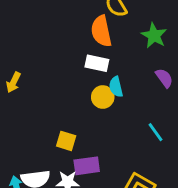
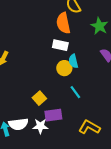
cyan line: (155, 132) -> (75, 92), moved
yellow square: (66, 141) -> (39, 98), turned 32

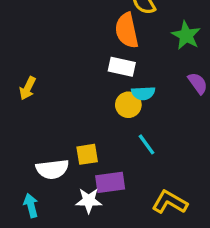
cyan semicircle: (73, 61) -> (143, 93), turned -80
yellow square: (39, 98) -> (87, 154), turned 32
white semicircle: (18, 124) -> (52, 169), moved

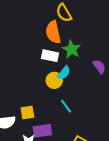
green star: (186, 35) -> (71, 49), moved
cyan semicircle: (143, 93) -> (64, 73), turned -48

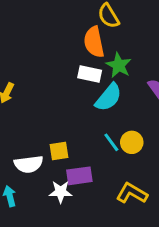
cyan semicircle: (64, 73) -> (108, 97), size x1.5
yellow circle: (54, 80) -> (132, 142), moved

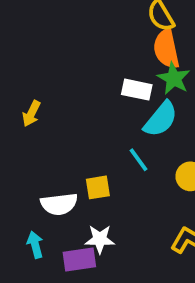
orange semicircle: (94, 42) -> (166, 49), moved
cyan line: (111, 142) -> (139, 160), moved
purple rectangle: (79, 176) -> (79, 260), moved

